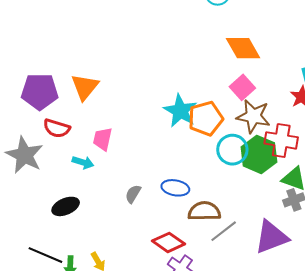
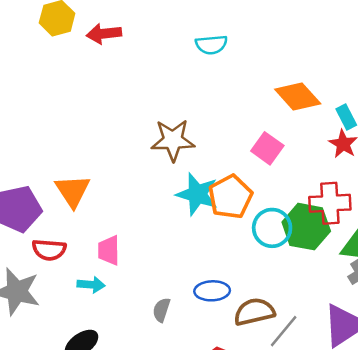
orange diamond: (243, 48) -> (298, 97), moved
brown star: (253, 116) -> (173, 140), moved

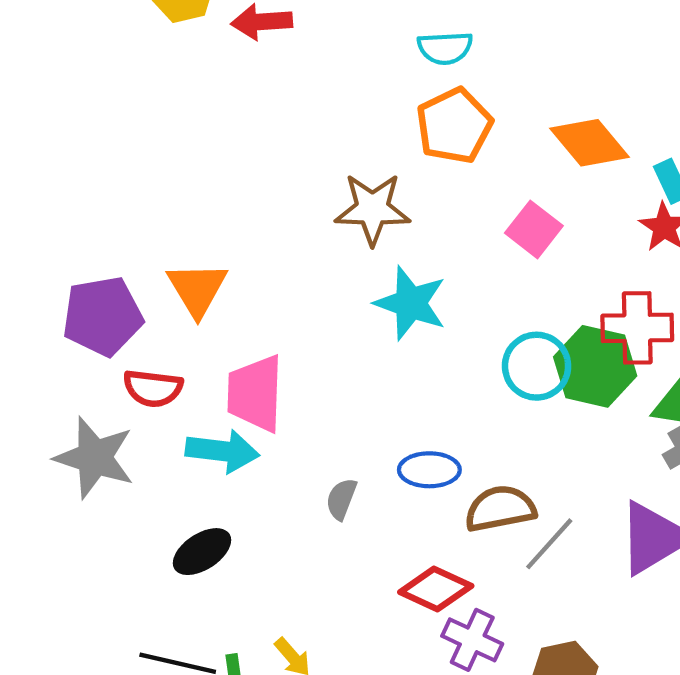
orange pentagon: (230, 197) -> (454, 126), moved
pink trapezoid: (109, 250) -> (255, 393), size x1.5
cyan arrow: (91, 285) -> (222, 451), size x1.5

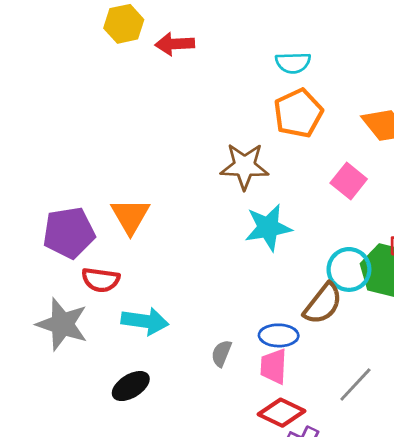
cyan star: (411, 303) -> (268, 228), turned -30
pink trapezoid: (255, 393) -> (274, 366), moved, size x0.7
brown semicircle: (500, 509) -> (323, 304), moved, turned 138

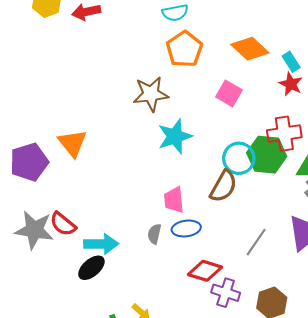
red semicircle: (101, 280) -> (63, 224), moved, turned 40
cyan arrow: (145, 321) -> (101, 244), moved
blue ellipse: (279, 335) -> (186, 228), moved
pink trapezoid: (274, 366) -> (174, 200), moved

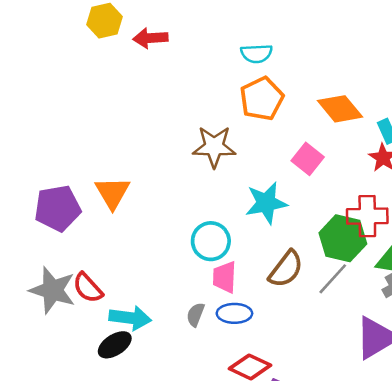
cyan star: (175, 136) -> (266, 203), moved
cyan circle: (239, 158) -> (211, 241), moved
gray line: (256, 242) -> (333, 279), moved

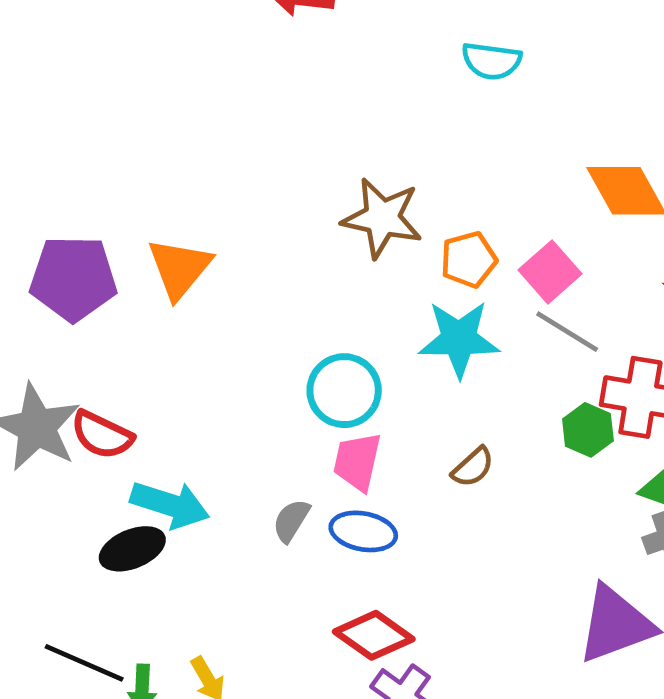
orange pentagon: (262, 99) -> (469, 260), moved, size x0.7
green hexagon: (343, 238) -> (588, 430), size x0.6
brown semicircle: (286, 269) -> (473, 467), size x0.6
gray line: (333, 279) -> (567, 332), moved, turned 69
red semicircle: (88, 288) -> (102, 435), turned -32

